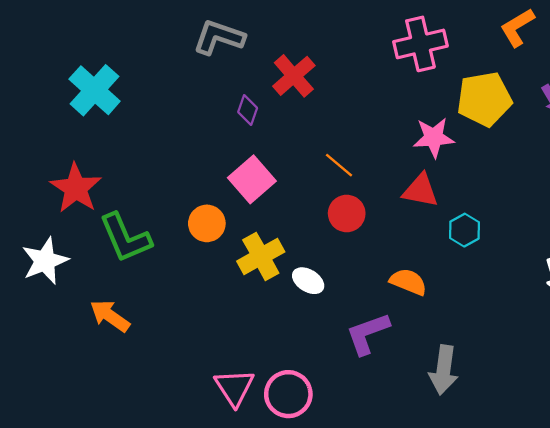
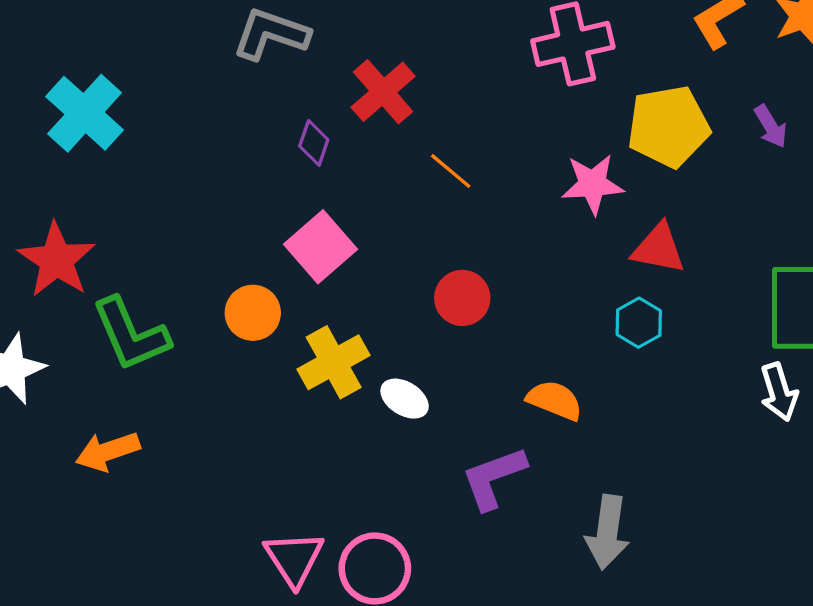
orange line: (339, 165) -> (451, 171), moved
red triangle: (420, 190) -> (659, 248), moved
orange arrow: (110, 316) -> (108, 451), turned -54

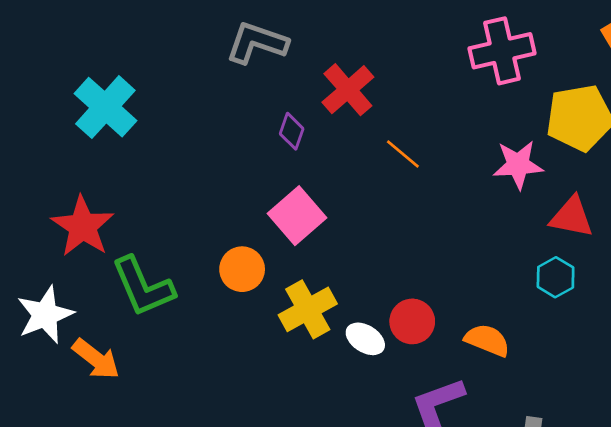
red circle: (462, 298) -> (412, 321), moved
orange arrow: (108, 451) -> (96, 359), moved, turned -123

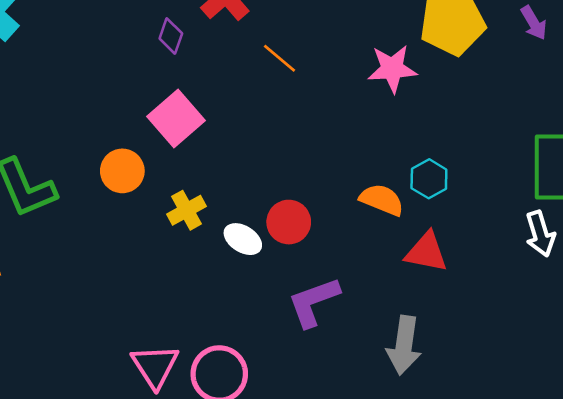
red triangle: (572, 217) -> (426, 252), moved
yellow cross: (308, 309) -> (187, 210), size x0.7
orange semicircle: (487, 340) -> (382, 200), moved

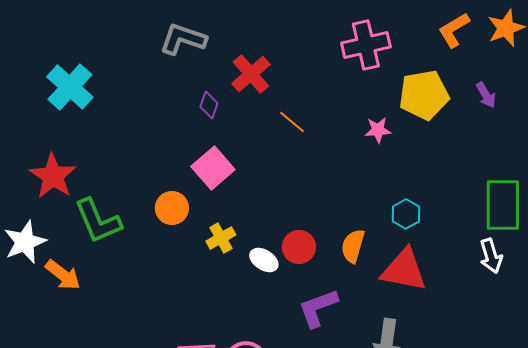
pink star: (392, 69) -> (378, 130), size x0.7
orange semicircle: (382, 200) -> (353, 246), moved, turned -96
red triangle: (426, 252) -> (404, 270), size x1.4

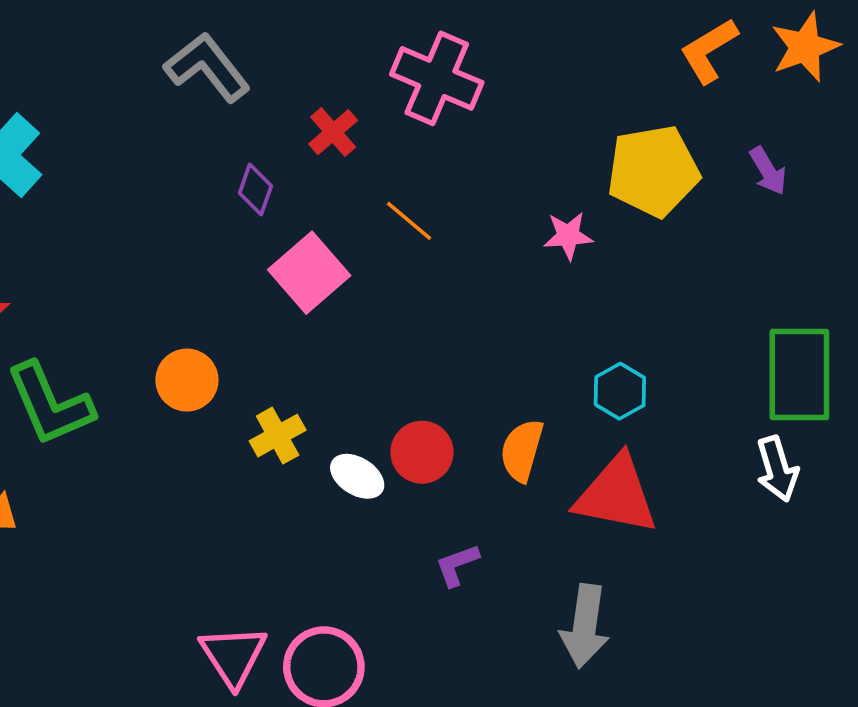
gray L-shape: (183, 39) -> (207, 67), turned 33
pink cross: (366, 45) -> (437, 78), moved, turned 36
red cross: (251, 74) -> (333, 132), size x0.7
pink square: (213, 168) -> (309, 273), moved
purple L-shape: (318, 308) -> (457, 565), size x0.6

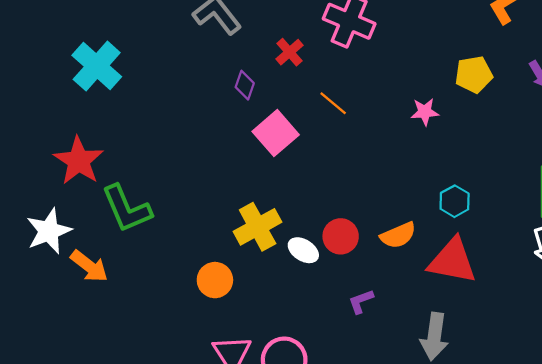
yellow pentagon: (653, 171) -> (474, 74), size x0.7
orange circle: (187, 380) -> (215, 280), moved
yellow cross: (278, 436) -> (258, 227), size x1.5
orange semicircle: (522, 450) -> (398, 235), turned -129

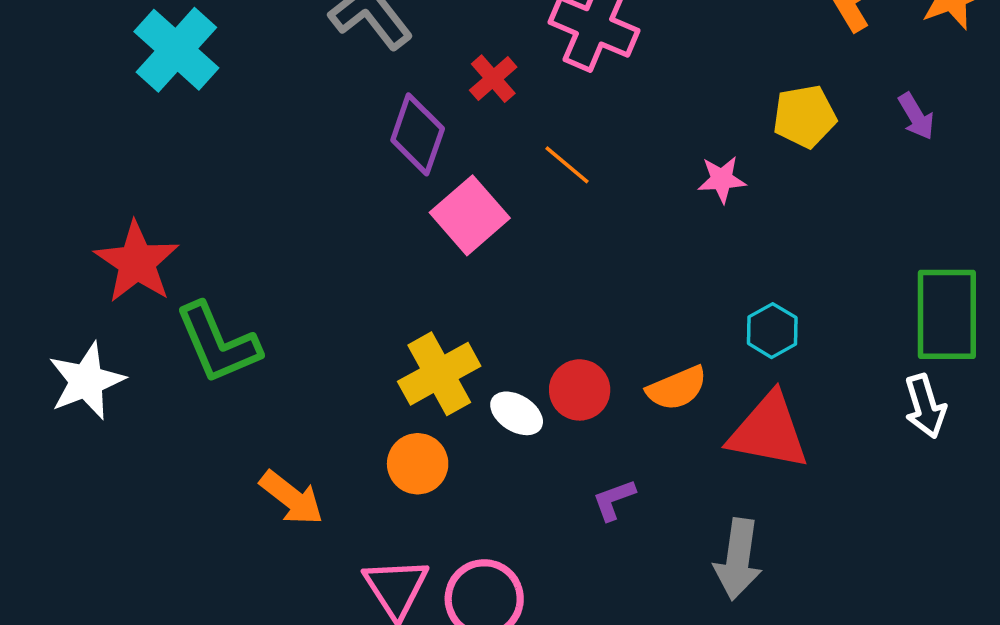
cyan cross: (97, 66) -> (176, 50), moved
purple diamond: (245, 85) -> (418, 134), size x1.6
orange arrow: (89, 266) -> (292, 498), moved
orange circle: (215, 280) -> (418, 464), moved

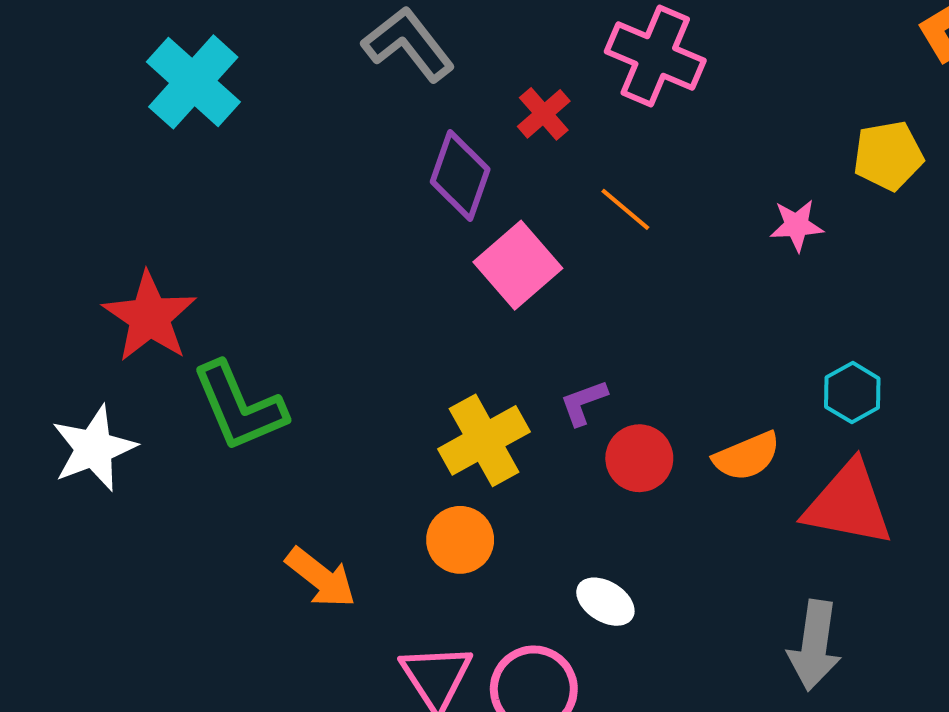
white ellipse: (517, 413) -> (605, 602), moved
purple L-shape: (614, 500) -> (584, 402), moved

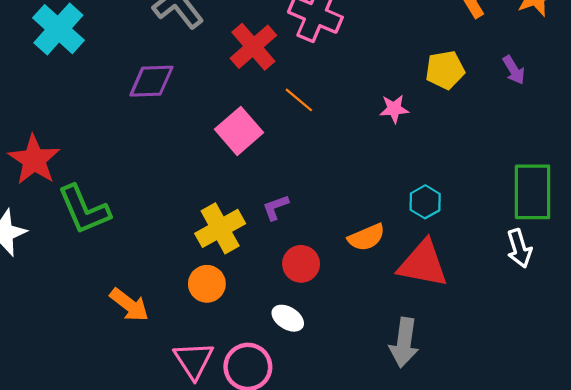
red cross: (544, 114) -> (253, 47), size x1.6
purple diamond: (460, 176) -> (151, 81), moved, turned 69
red circle: (639, 458) -> (301, 264), moved

